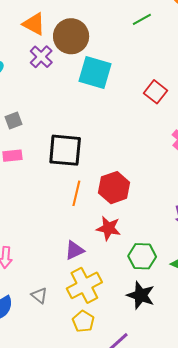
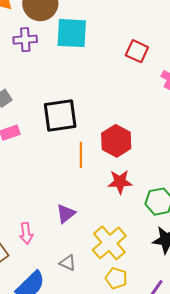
purple cross: (41, 57) -> (25, 40), moved, turned -35
red square: (156, 92) -> (137, 51), moved
purple triangle: (74, 250) -> (66, 214), moved

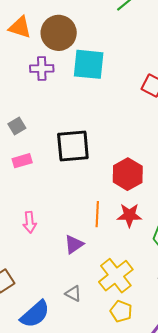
orange line: (81, 155) -> (97, 214), moved
pink arrow: (26, 233) -> (30, 222), moved

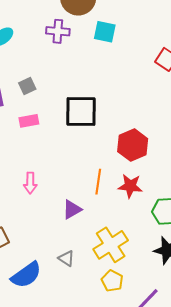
cyan square: (89, 64) -> (105, 32), size x0.7

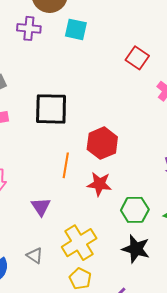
orange line: (98, 182) -> (66, 165), moved
purple triangle: (72, 209) -> (41, 207), turned -35

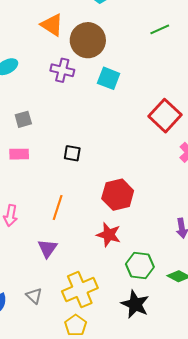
red square: (137, 58) -> (165, 116), size x1.4
black square: (51, 109) -> (72, 153), size x0.5
orange line: (66, 165) -> (58, 207), moved

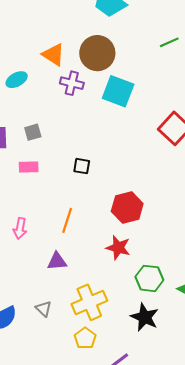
orange triangle: (52, 25) -> (53, 55), moved
cyan square: (109, 78) -> (118, 91), size x1.4
purple triangle: (47, 248) -> (57, 261), turned 50

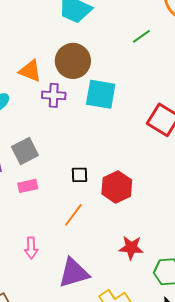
gray square: (33, 132) -> (25, 151), size x1.5
red hexagon: (127, 208) -> (117, 187), moved
orange line: (67, 220) -> (73, 215), moved, turned 30
purple triangle: (57, 261) -> (74, 273), size x1.6

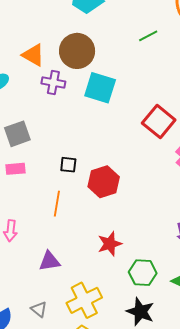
orange line: (73, 215) -> (57, 204), turned -35
red star: (131, 248) -> (110, 244), turned -30
purple triangle: (74, 273) -> (49, 261), size x0.7

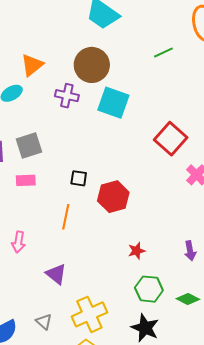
orange triangle: (33, 55) -> (32, 65), moved, turned 50
red star: (110, 244) -> (137, 251), moved, size x0.7
purple triangle: (49, 261) -> (56, 274), turned 45

